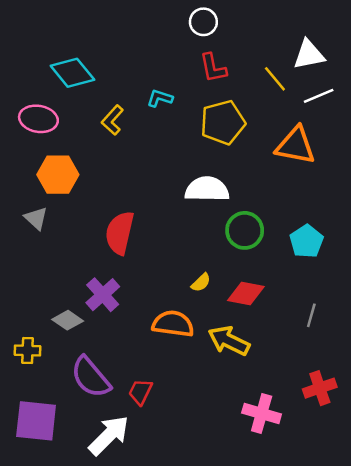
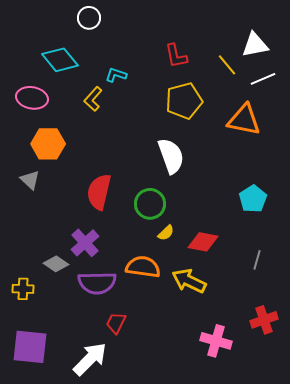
white circle: (203, 22) -> (89, 18), moved
cyan L-shape: (160, 98) -> (116, 75), moved
white semicircle: (207, 189) -> (171, 156), turned 69
green circle: (245, 230) -> (150, 204), moved
purple semicircle: (91, 377) -> (97, 283), moved, turned -51

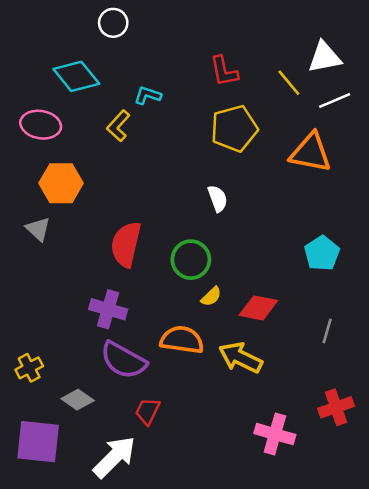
white semicircle: (171, 156) -> (218, 199), size x0.6
purple cross: (85, 243) -> (108, 309), turned -32
gray diamond: (56, 264) -> (78, 400), moved
purple semicircle: (97, 283) -> (123, 360), turned 30
yellow cross: (23, 289) -> (29, 368), turned -30

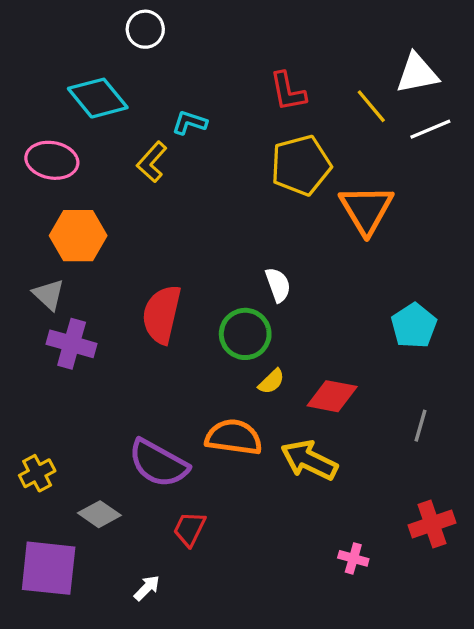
orange triangle: (311, 153) -> (366, 209), moved, turned 48
white semicircle: (218, 199) -> (278, 285), moved
purple cross: (108, 309) -> (72, 344), moved
pink cross: (275, 434) -> (353, 558), size x0.6
white arrow: (114, 457) -> (147, 588), size x0.5

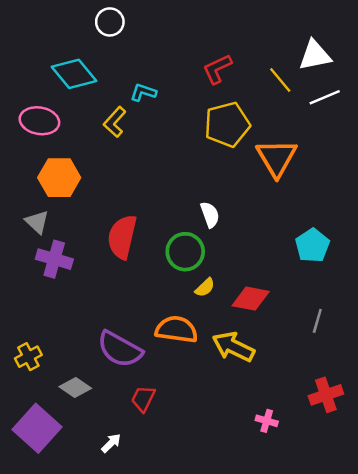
red L-shape: (288, 91) -> (217, 69), turned 76
purple square: (49, 568) -> (37, 428), turned 36

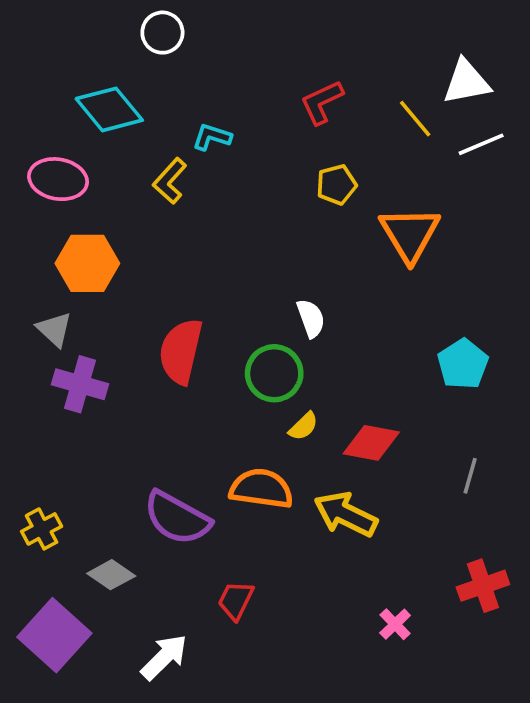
yellow pentagon: (227, 124) -> (336, 185), size x0.6
red trapezoid: (143, 399) -> (236, 600), moved
pink cross: (267, 421) -> (395, 624), turned 30
white arrow: (111, 443) -> (164, 657), size x1.6

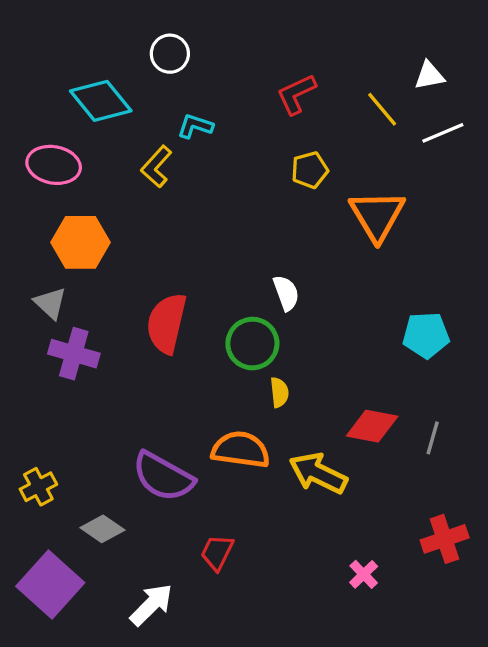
white circle: (162, 33) -> (170, 54), moved
white triangle: (466, 82) -> (429, 76), size x0.7
cyan pentagon: (463, 364) -> (426, 335), turned 30
yellow semicircle: (303, 426) -> (279, 392), turned -52
red diamond: (371, 443) -> (372, 426), moved

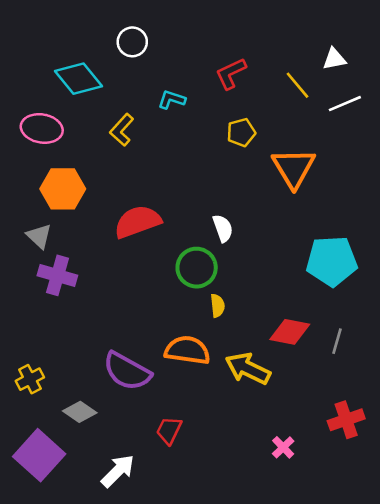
cyan L-shape: (195, 126) -> (172, 100), moved
red semicircle: (166, 323) -> (138, 222), moved, turned 57
cyan pentagon: (426, 335) -> (332, 261), size x1.4

